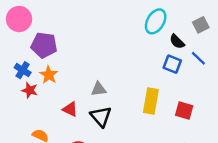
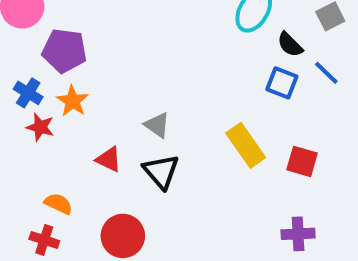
gray triangle: (99, 89) -> (157, 125), turned 42
yellow rectangle: (151, 101) -> (246, 145), turned -45

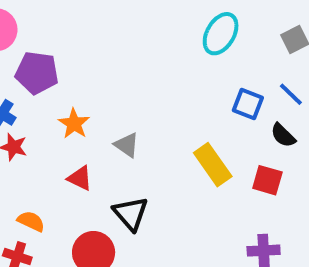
black semicircle: (290, 45) -> (283, 135), moved
orange star: (72, 101) -> (74, 124), moved
black triangle: (161, 171) -> (131, 213), moved

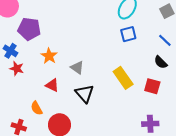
blue square: (248, 104) -> (128, 34), moved, turned -35
black triangle: (131, 213) -> (85, 94), moved
orange semicircle: (31, 221) -> (37, 108), moved, turned -144

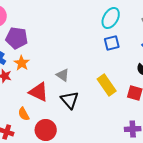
orange star: (49, 56) -> (22, 63), moved
red triangle: (52, 85) -> (39, 92), size x1.5

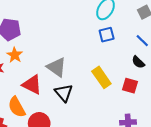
gray triangle: (63, 75) -> (57, 67), size x1.5
orange semicircle: (24, 114) -> (17, 107), size x1.5

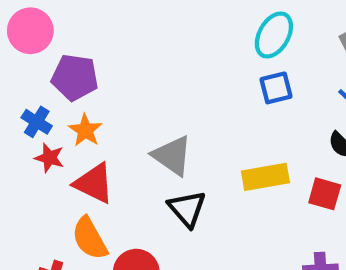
yellow rectangle: (101, 77) -> (265, 177), turned -65
red triangle: (32, 85) -> (94, 183), moved

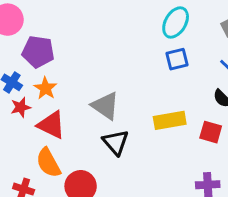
red star: (49, 158) -> (21, 107), turned -30

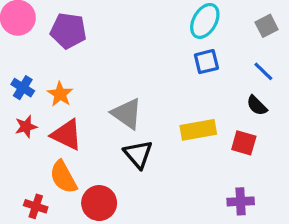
purple pentagon: (38, 52) -> (68, 31), moved
red star: (21, 107) -> (26, 127), moved

